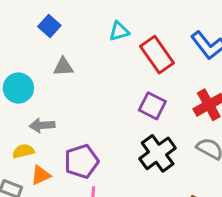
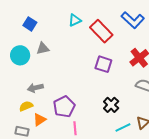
cyan circle: (18, 88) -> (20, 55), moved
black cross: (158, 153) -> (111, 105), moved, size x0.7

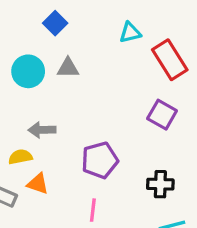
black cross: (111, 105) -> (160, 184), turned 35
purple pentagon: (64, 107) -> (100, 160), moved
orange triangle: (40, 120) -> (38, 184), turned 40

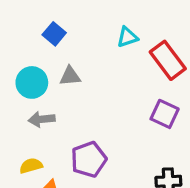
gray arrow: (42, 130) -> (42, 119), moved
purple pentagon: (100, 160) -> (89, 159), moved

